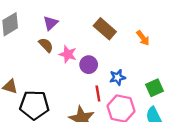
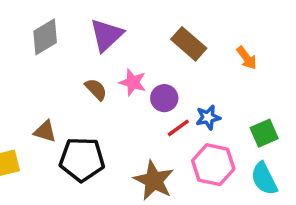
purple triangle: (51, 23) -> (106, 35), size x1.5
brown semicircle: (46, 45) -> (96, 89), moved
red line: (98, 94) -> (178, 128), moved, turned 63

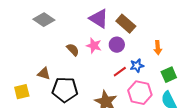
purple triangle: (106, 35) -> (99, 19), moved, turned -45
gray diamond: (45, 37) -> (44, 20), turned 65
orange arrow: (247, 58) -> (158, 48), moved, turned 32
purple circle: (164, 98) -> (117, 45), moved

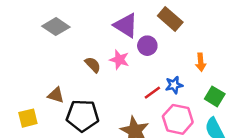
brown rectangle: (126, 24) -> (170, 19), moved
purple circle: (117, 45) -> (147, 46), moved
green square: (169, 75) -> (215, 96), turned -35

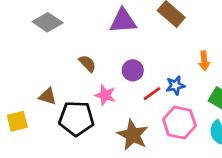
purple triangle: (126, 25) -> (123, 21), turned -36
purple circle: (147, 46) -> (133, 70), moved
pink star: (119, 60) -> (105, 95), moved

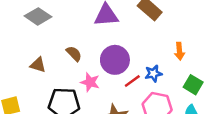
purple circle: (133, 70) -> (115, 60), size x1.5
brown triangle: (48, 96) -> (38, 65), moved

